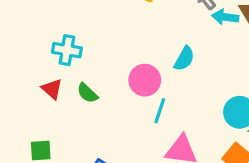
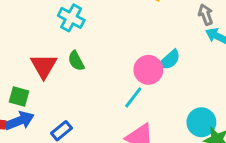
pink circle: (145, 80) -> (148, 70), moved
red triangle: (52, 89) -> (44, 66), moved, size x1.4

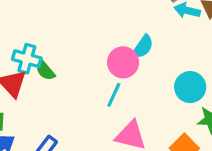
cyan cross: (71, 18) -> (27, 59), moved
cyan circle: (201, 122) -> (190, 87), moved

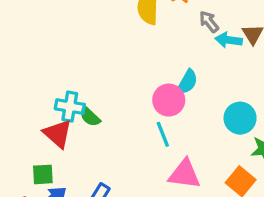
cyan line: (114, 95) -> (163, 134), turned -40

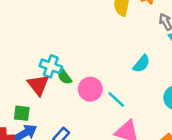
pink circle: (169, 100) -> (90, 89), moved
cyan line: (163, 134) -> (116, 99), turned -36

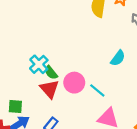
cyan cross: (51, 66) -> (39, 64), turned 30
red triangle: (38, 85) -> (49, 89), moved

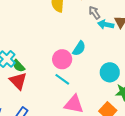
pink circle: (74, 83) -> (62, 59), moved

